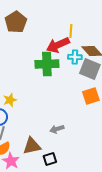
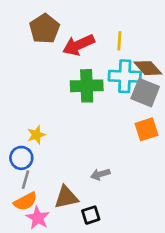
red arrow: (58, 45) -> (78, 45), moved
cyan cross: (75, 57) -> (125, 76), size x1.6

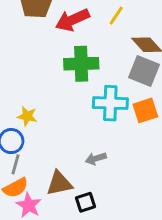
yellow line: (119, 41) -> (116, 16), turned 30
cyan cross: (125, 76) -> (110, 103), moved
yellow star: (36, 135) -> (27, 116), turned 30

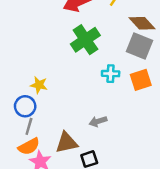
green cross: (81, 64) -> (85, 40), turned -32
cyan cross: (110, 103) -> (111, 74), size x0.6

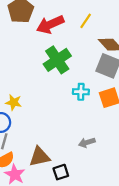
gray arrow: (98, 121) -> (87, 143), moved

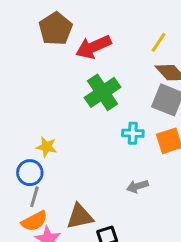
yellow line: (86, 21) -> (159, 42), moved
gray arrow: (87, 143) -> (137, 186), moved

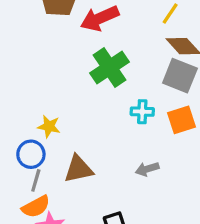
brown triangle: (80, 217) -> (78, 169), moved

